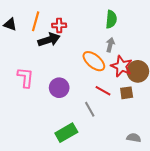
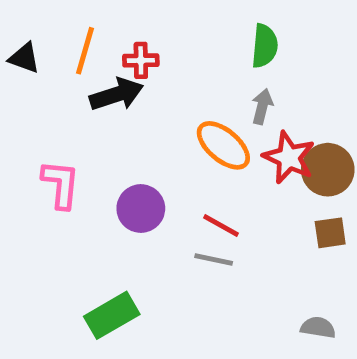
red line: (103, 91) -> (221, 226), moved
brown square: (127, 93) -> (330, 233), moved
gray line: (90, 109) -> (214, 259), turned -49
green rectangle: (66, 133) -> (112, 315), moved

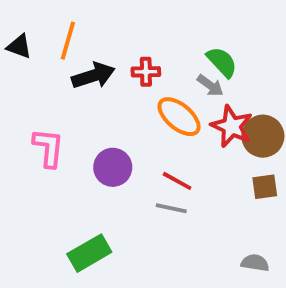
green semicircle: (265, 46) -> (222, 62), moved, turned -48
red cross: (141, 60) -> (146, 72), moved
gray arrow: (262, 107) -> (210, 85), turned 112

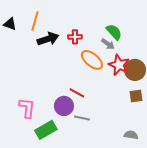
pink L-shape: (48, 148) -> (27, 108), moved
purple circle: (113, 167) -> (64, 106), moved
red line: (177, 181) -> (77, 93), moved
gray line: (171, 208) -> (82, 118), moved

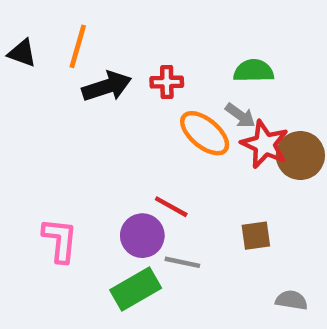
green semicircle: (114, 32) -> (254, 71), turned -48
gray arrow: (108, 44) -> (240, 115), moved
brown square: (136, 96) -> (256, 236), moved
green rectangle: (46, 130) -> (136, 289), moved

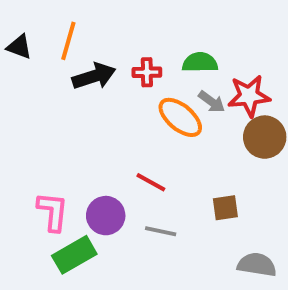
green semicircle: (254, 71) -> (200, 62), moved
red star: (265, 144) -> (249, 96), moved, turned -30
purple circle: (142, 236) -> (106, 216), moved
green rectangle: (136, 289) -> (74, 255), moved
gray semicircle: (291, 300) -> (257, 265), size x1.4

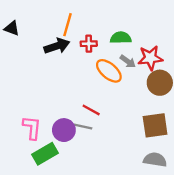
orange line: (68, 41) -> (67, 25), moved
brown square: (225, 208) -> (155, 125), moved, size x1.6
gray line: (161, 231) -> (83, 127), moved

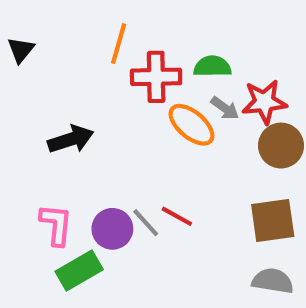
black triangle: (12, 28) -> (21, 50), turned 49
red cross: (89, 44) -> (156, 77), size x1.6
black arrow: (57, 46) -> (71, 139), moved
red line: (91, 110) -> (177, 216), moved
gray line: (83, 127) -> (146, 223), turned 36

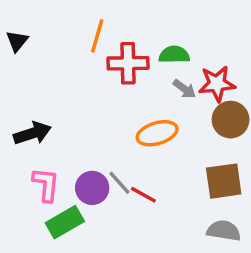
orange ellipse: (191, 125) -> (157, 133), moved, turned -57
black arrow: (71, 139) -> (32, 133), moved
red line: (177, 216) -> (143, 195), moved

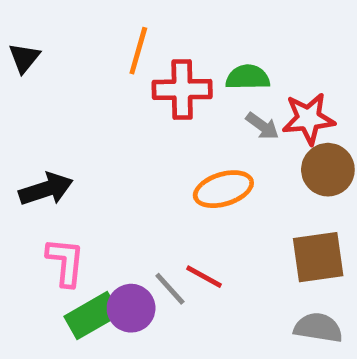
gray line: (119, 183) -> (170, 289), moved
purple circle: (92, 188) -> (131, 308), moved

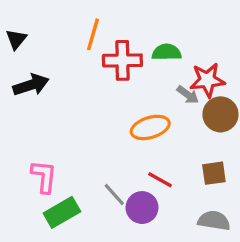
gray arrow: (262, 126) -> (188, 95), moved
black arrow: (46, 189) -> (31, 85), moved
brown square: (318, 257) -> (214, 173), size x0.7
red line: (204, 277) -> (160, 180), moved
purple circle: (131, 308) -> (142, 208), moved

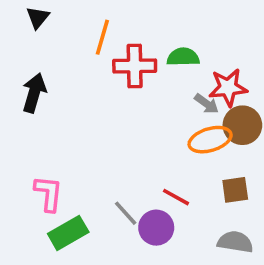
black triangle: (16, 39) -> (38, 17), moved
black arrow: (31, 85) -> (34, 93), turned -56
orange ellipse: (150, 127) -> (210, 140), moved

